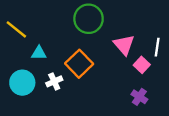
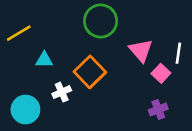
yellow line: (16, 29) -> (19, 33), turned -70
cyan circle: (22, 83) -> (25, 110), moved
purple cross: (139, 97) -> (158, 110), turned 35

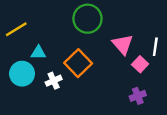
cyan circle: (25, 110) -> (22, 74), moved

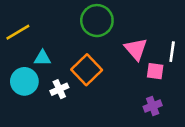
pink square: (140, 64) -> (155, 71), turned -35

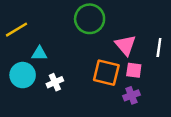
orange square: (87, 70) -> (106, 73), moved, turned -32
pink square: (155, 71) -> (134, 70), moved
purple cross: (153, 106) -> (131, 95), moved

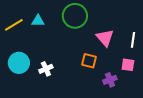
cyan triangle: (39, 53) -> (38, 21), moved
pink square: (134, 70) -> (128, 65), moved
orange square: (106, 73) -> (89, 61), size x0.7

